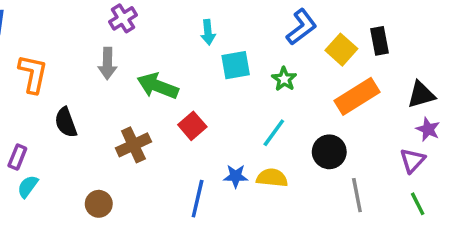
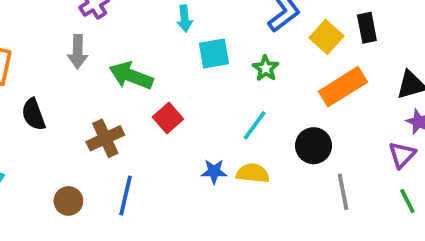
blue line: (198, 199) -> (126, 195), moved

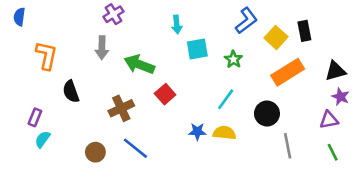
purple triangle: (402, 155) -> (329, 120), turned 36
blue line: (126, 195) -> (135, 148), turned -64

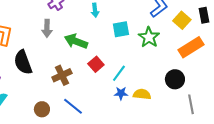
cyan arrow: (177, 24) -> (95, 10), moved
green star: (233, 59) -> (149, 37), size x1.5
black semicircle: (71, 92) -> (23, 62), size x1.4
cyan line: (226, 99) -> (119, 73), moved

